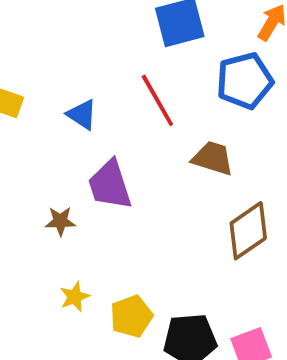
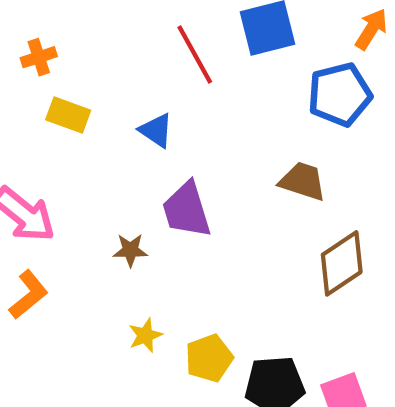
red line: (157, 100) -> (195, 54), moved

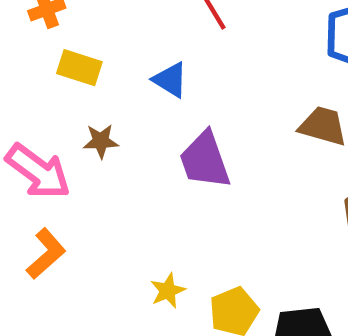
brown star: (130, 250) -> (101, 141), moved

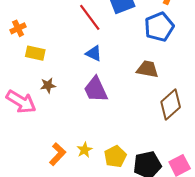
blue triangle: (170, 80) -> (94, 53), moved
orange L-shape: (46, 254) -> (58, 154), moved

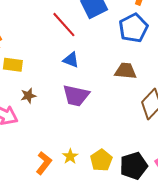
purple trapezoid: (96, 90) -> (76, 96), turned -48

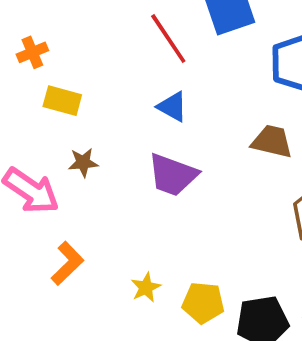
yellow pentagon: (101, 160) -> (203, 303), turned 30
orange L-shape: (44, 163) -> (67, 263), moved

